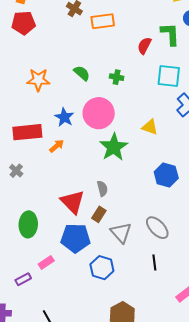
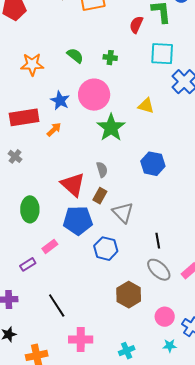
blue hexagon: (166, 175) -> (153, 164), moved
gray ellipse: (157, 228) -> (159, 270), moved

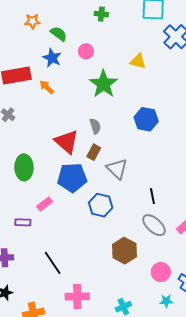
green semicircle: (75, 56) -> (59, 34), moved
orange star: (32, 64) -> (32, 21), moved, size x0.7
pink circle: (94, 95) -> (86, 51), size x0.5
orange arrow: (54, 129) -> (47, 87), turned -91
purple rectangle: (28, 264) -> (23, 222), turned 35

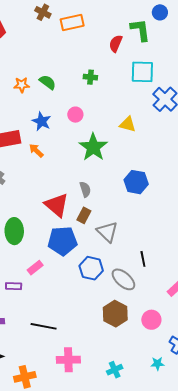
green semicircle: (59, 34) -> (48, 82), moved
gray ellipse: (154, 225) -> (123, 279), moved
black line: (53, 263) -> (44, 326), turned -45
pink circle: (161, 272) -> (151, 320), moved

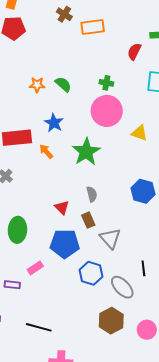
pink circle: (75, 115) -> (107, 111), moved, size x2.0
green star: (93, 147) -> (86, 152), moved
red triangle: (57, 205) -> (62, 207), size x0.6
brown rectangle: (84, 215) -> (88, 220), turned -56

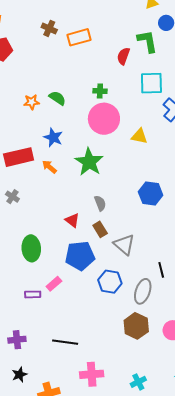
purple rectangle: (12, 285) -> (33, 294), moved
gray ellipse: (122, 287) -> (143, 291), turned 70

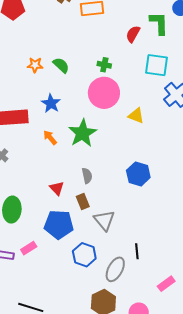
orange arrow: (49, 167) -> (50, 137), moved

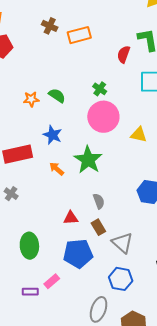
green cross: (104, 65) -> (100, 89), turned 32
red triangle: (57, 188) -> (71, 218), turned -42
blue hexagon: (84, 255) -> (121, 279), moved
gray ellipse: (115, 269) -> (99, 309), moved

